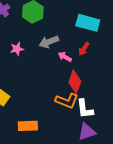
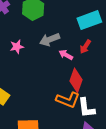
cyan rectangle: (88, 23) -> (89, 20), turned -35

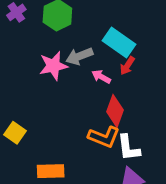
cyan rectangle: (89, 20) -> (119, 43), moved, turned 55
pink star: (17, 47) -> (53, 66), moved, size x1.5

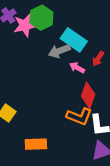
cyan rectangle: (119, 43) -> (74, 40), moved
pink star: (53, 66) -> (25, 25), moved

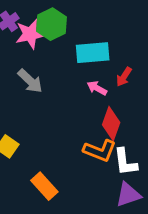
cyan rectangle: (74, 40) -> (93, 53), turned -40
gray arrow: (59, 51) -> (30, 81), moved, turned -115
orange rectangle: (36, 144) -> (44, 186), turned 50

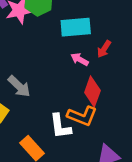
gray arrow: (30, 81) -> (19, 86), moved
white L-shape: (125, 162) -> (60, 126), moved

